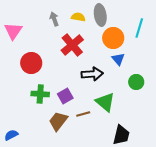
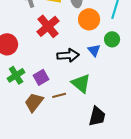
blue triangle: (118, 59) -> (94, 50), moved
green circle: (136, 82) -> (112, 39), moved
green cross: (40, 94) -> (16, 75), turned -36

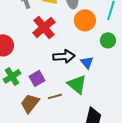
blue triangle: (94, 50) -> (87, 62), moved

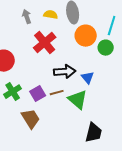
green circle: (108, 40) -> (106, 48), moved
brown line: (55, 96) -> (57, 93), moved
brown trapezoid: (30, 103) -> (31, 119), turned 110

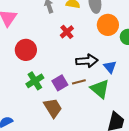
red cross: (45, 43) -> (67, 32), size x0.6

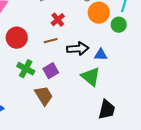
blue triangle: (110, 67) -> (101, 55), turned -48
green cross: (35, 81) -> (26, 69), turned -30
brown line: (79, 82) -> (51, 41), moved

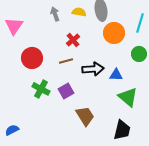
green circle: (119, 25) -> (139, 54), moved
green triangle: (91, 77) -> (128, 97), moved
brown trapezoid: (44, 96) -> (85, 116), moved

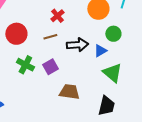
green circle: (139, 54) -> (113, 34), moved
blue triangle: (116, 75) -> (100, 51), turned -32
brown trapezoid: (85, 116) -> (69, 92), turned -50

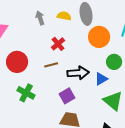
purple square: (50, 67) -> (67, 96), moved

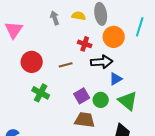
red cross: (58, 44) -> (85, 44), moved, turned -32
green circle: (114, 62) -> (101, 100), moved
black arrow: (78, 73) -> (102, 62), moved

